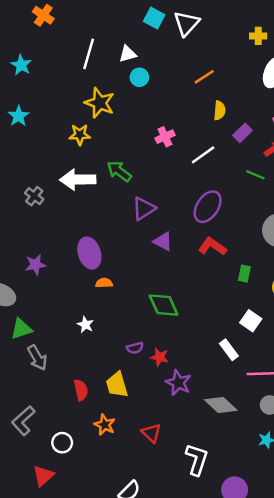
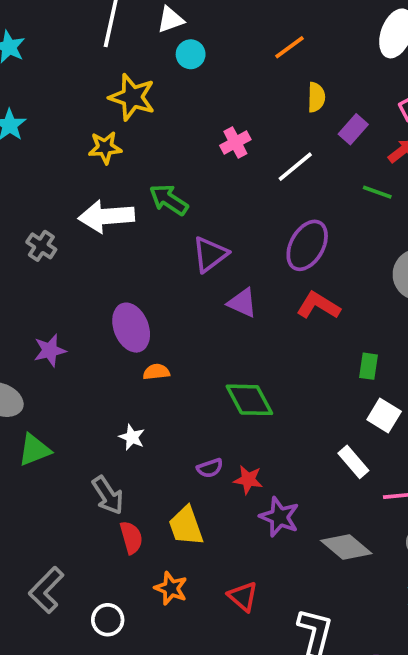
green rectangle: (244, 274) -> (369, 366), moved
gray arrow: (37, 358) -> (108, 495), moved

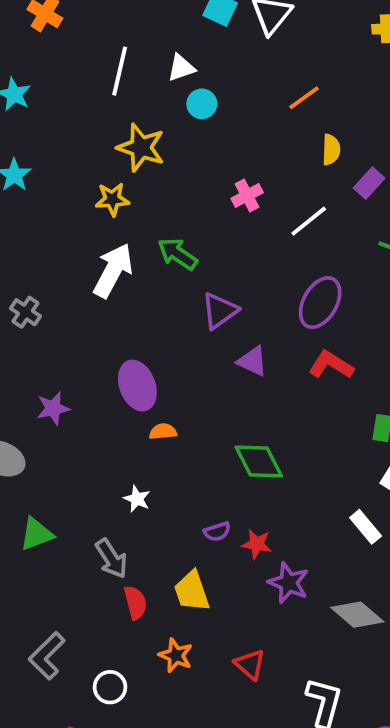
white arrow: (106, 216) -> (113, 270), turned 122
gray cross: (41, 246) -> (25, 312), moved
green triangle: (34, 450) -> (36, 534), moved

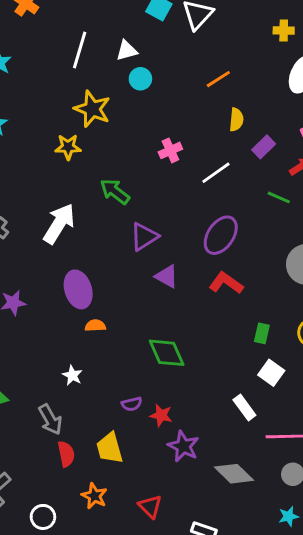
white arrow: (113, 270) -> (59, 224), moved

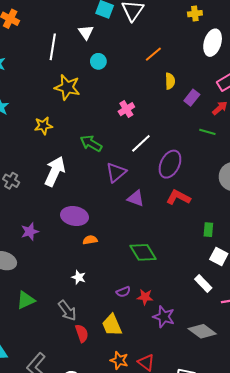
white triangle: (127, 50) -> (86, 32), moved, turned -42
yellow star: (68, 147) -> (43, 126), moved
white line: (216, 173) -> (141, 143), moved
purple ellipse: (78, 289) -> (74, 216), turned -55
orange star: (94, 496) -> (119, 360), moved

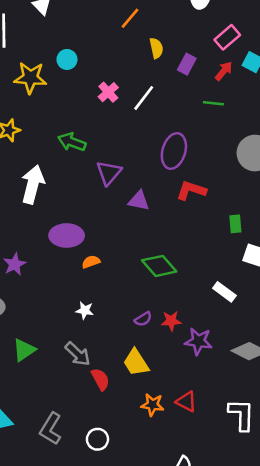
cyan circle: (98, 61) -> (67, 59), moved
white line: (141, 143) -> (144, 98), moved
white rectangle: (203, 284) -> (224, 292), moved

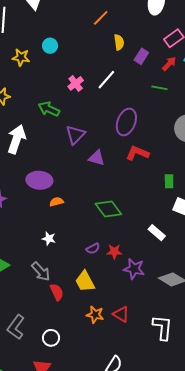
yellow star: (30, 78) -> (21, 57), size x0.7
pink cross: (108, 92) -> (76, 83), moved

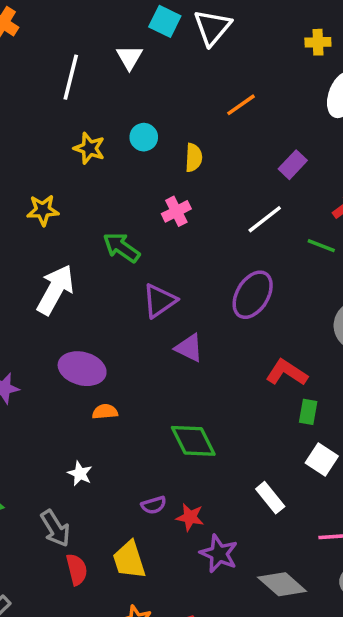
yellow semicircle: (119, 42) -> (194, 158), moved
purple rectangle: (141, 56) -> (293, 165), moved
white line: (106, 80) -> (265, 219), moved
red L-shape: (137, 153) -> (287, 373), moved

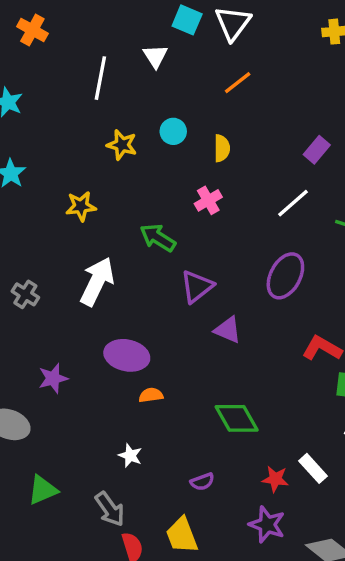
orange line: (241, 105) -> (238, 83), moved
red star: (190, 517) -> (275, 479), moved

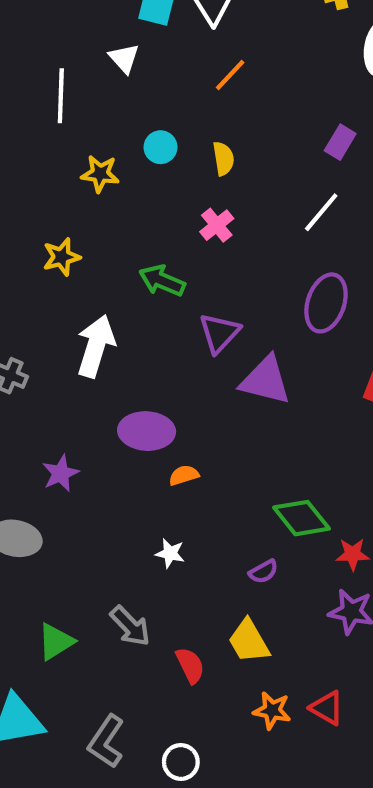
purple triangle: (228, 330) -> (265, 380), size x1.5
green diamond: (237, 418) -> (301, 518), moved
green triangle: (43, 490) -> (56, 642), moved
gray arrow: (110, 509) -> (130, 626), moved

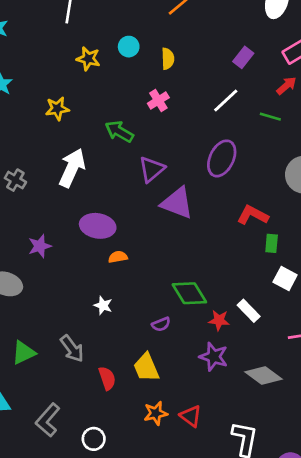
orange star: (272, 710) -> (156, 413), turned -30

